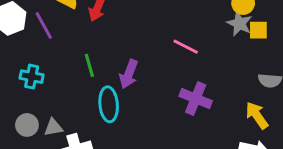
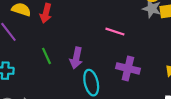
cyan ellipse: (109, 104) -> (91, 83), moved

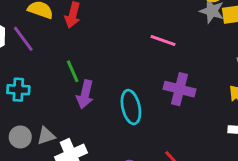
purple arrow: (76, 58) -> (85, 94), moved

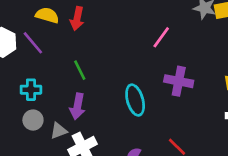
pink line: (163, 40) -> (161, 37), turned -70
purple arrow: (85, 94) -> (77, 106), moved
gray circle: (20, 137) -> (33, 120), moved

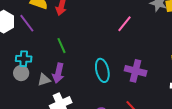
purple cross: (179, 81) -> (136, 71), moved
gray circle: (33, 120) -> (21, 73), moved
gray triangle: (59, 131) -> (44, 80), moved

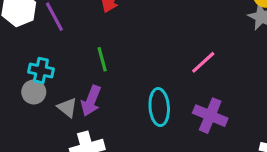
pink line: (124, 24) -> (203, 62), moved
gray triangle: (44, 80) -> (67, 108), turned 48

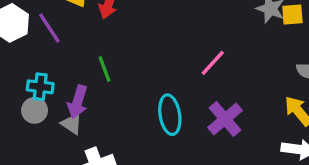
purple arrow: (91, 101) -> (78, 102), moved
purple cross: (210, 116) -> (225, 119), turned 32

